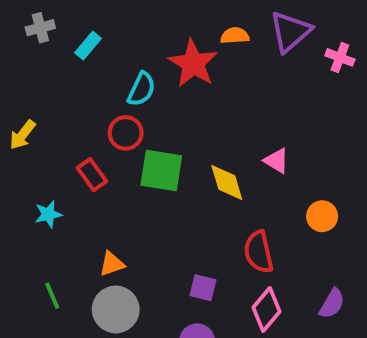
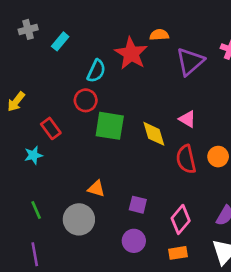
purple triangle: (290, 32) -> (190, 62), moved
red rectangle: (92, 175) -> (51, 128), moved
red semicircle: (259, 252) -> (186, 159), moved
orange triangle: (112, 264) -> (96, 189), moved, turned 36

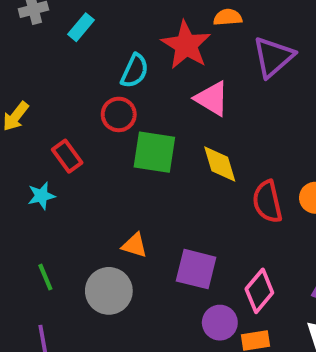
pink triangle: (187, 119) -> (212, 99), moved, size x1.4
purple square: (138, 205) -> (196, 269), size x1.5
purple circle: (134, 241) -> (220, 323), moved

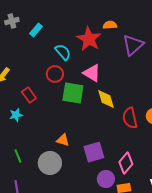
cyan semicircle: (135, 71) -> (63, 52), turned -66
pink triangle: (212, 99) -> (92, 73), moved
purple square: (196, 269) -> (94, 152), turned -30

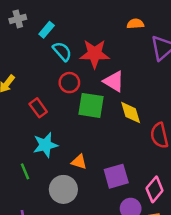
red star: (89, 39) -> (95, 54), moved, turned -30
cyan semicircle: (63, 52) -> (62, 51), moved
cyan star: (16, 115) -> (45, 145), moved, size x1.5
green line: (18, 156) -> (25, 171), moved

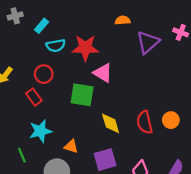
cyan semicircle: (62, 51) -> (56, 46), turned 120
red circle: (69, 83) -> (44, 74), moved
yellow diamond: (131, 113) -> (111, 123), moved

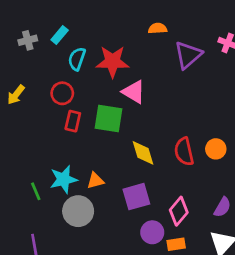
gray cross: (15, 16) -> (28, 40), moved
cyan semicircle: (56, 46) -> (77, 59), turned 120
red rectangle: (34, 97) -> (73, 121), moved, turned 49
cyan star: (40, 131) -> (64, 179), moved
orange triangle: (71, 146) -> (95, 181), turned -32

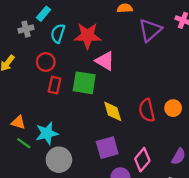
gray cross: (28, 40) -> (26, 29), moved
orange triangle: (95, 181) -> (18, 122), moved, turned 32
green line: (36, 191) -> (24, 143), turned -32

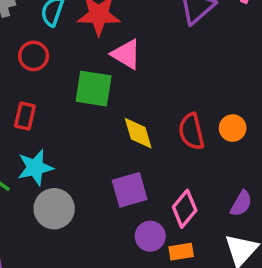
red rectangle: (55, 85) -> (25, 116), moved

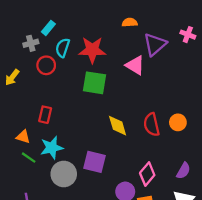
pink triangle: (126, 54) -> (135, 65), moved
red circle: (34, 56) -> (46, 65), moved
green square: (94, 89) -> (94, 83), moved
purple square: (130, 190) -> (94, 162), moved, turned 30

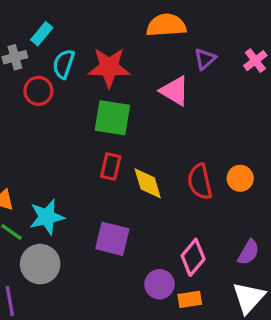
orange semicircle: (130, 22) -> (166, 25), size x1.6
pink cross: (188, 35) -> (255, 61), moved, turned 32
purple triangle: (155, 44) -> (205, 59), size x0.6
red rectangle: (45, 115) -> (111, 167), moved
gray circle: (64, 174) -> (40, 264), moved

